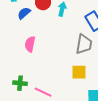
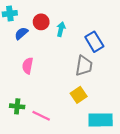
yellow square: (79, 72) -> (79, 95), turned -35

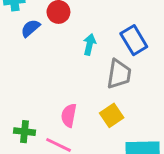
cyan arrow: (61, 29) -> (89, 44), moved
pink semicircle: (28, 66) -> (69, 115), moved

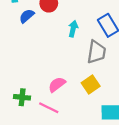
pink semicircle: (69, 115) -> (57, 84), turned 42

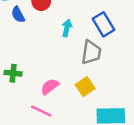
blue semicircle: (27, 16) -> (18, 15), turned -77
green cross: (22, 97) -> (13, 73), moved

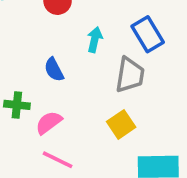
blue semicircle: (18, 15) -> (54, 70), moved
pink semicircle: (50, 87) -> (49, 123), moved

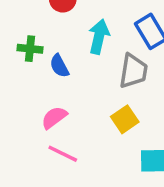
cyan arrow: (95, 40) -> (99, 37), size x1.4
green cross: (17, 105) -> (30, 49), moved

